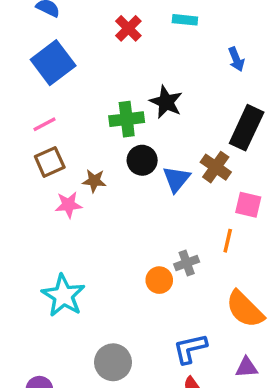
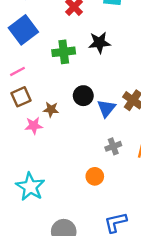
black star: (166, 102) -> (99, 43), moved, turned -30
green cross: (127, 119) -> (64, 52), moved
gray cross: (187, 263) -> (113, 146), moved

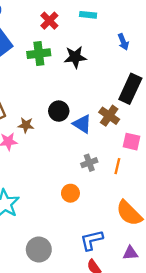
green cross: (64, 52) -> (39, 54), moved
blue triangle: (106, 108) -> (82, 124), turned -36

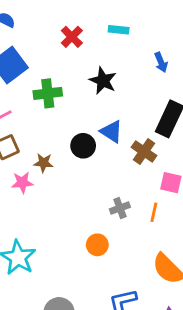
green cross: (39, 54) -> (48, 93), moved
black star: (75, 57) -> (103, 81), turned 30
blue triangle: (82, 124) -> (111, 132), moved

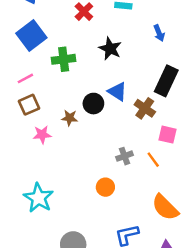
brown star: (44, 163) -> (70, 118), moved
orange line: (154, 212) -> (153, 160), turned -49

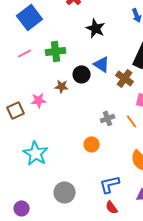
green cross: (64, 59) -> (56, 51), moved
brown square: (29, 105) -> (16, 110), moved

